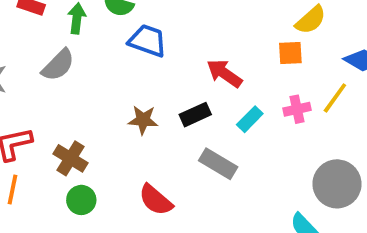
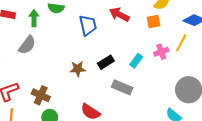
blue trapezoid: (148, 41) -> (88, 25), moved, turned 65
red arrow: (224, 73) -> (119, 15), moved

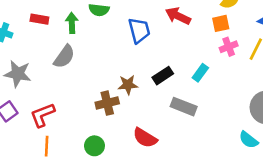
pink cross: (161, 52) -> (229, 47), moved
brown cross: (41, 95) -> (107, 103), moved, turned -36

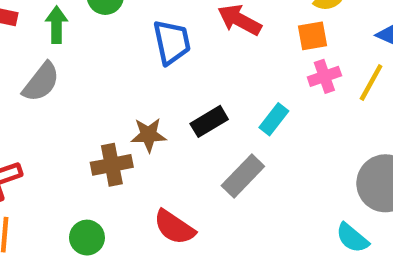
gray rectangle: (184, 107) -> (243, 176), turned -70

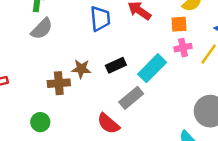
gray semicircle: (41, 82) -> (42, 29), moved
cyan rectangle: (274, 119) -> (152, 68), size x1.6
red semicircle: (174, 227) -> (108, 124), moved

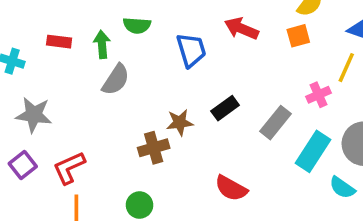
pink cross: (183, 48) -> (319, 95), moved
cyan rectangle: (152, 68) -> (313, 151), moved
gray rectangle: (131, 98) -> (276, 123), moved

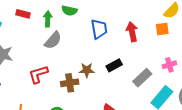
red arrow: (241, 29) -> (132, 32), moved, turned 48
red L-shape: (69, 168) -> (38, 74), moved

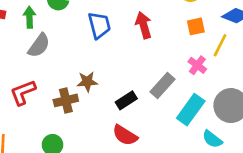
orange square: (162, 29) -> (196, 26), moved
black rectangle: (114, 65) -> (126, 100), moved
pink cross: (169, 65) -> (197, 65), turned -32

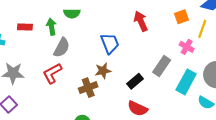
blue trapezoid: (99, 25) -> (110, 43), moved
red L-shape: (23, 92) -> (52, 73), moved

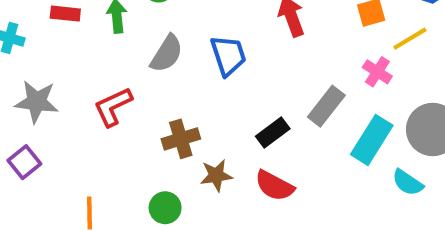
yellow line: (202, 29) -> (410, 39), turned 36
gray semicircle: (62, 48) -> (167, 54), moved
brown star: (103, 71) -> (216, 175), moved

